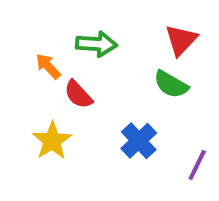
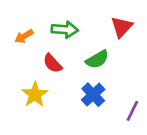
orange arrow: (48, 66) -> (24, 36), moved, turned -78
green semicircle: (171, 84) -> (97, 59), moved, turned -60

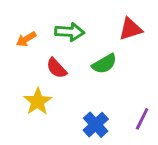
red triangle: (122, 27) -> (130, 29), turned 30
blue cross: (93, 95) -> (96, 125), moved

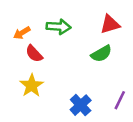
green semicircle: (104, 64) -> (101, 54), moved
red semicircle: (57, 68) -> (34, 54), moved

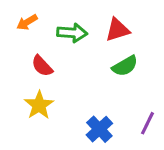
red triangle: (110, 24) -> (117, 30), moved
orange arrow: (22, 33) -> (27, 22), moved

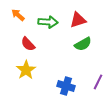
orange arrow: (27, 22) -> (18, 15), turned 72
blue cross: (99, 129) -> (66, 86), turned -30

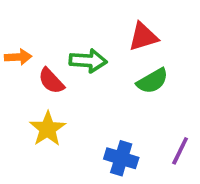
orange arrow: (18, 15) -> (18, 57), moved, turned 136
green arrow: (48, 22) -> (88, 61), moved

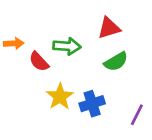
yellow star: (48, 129) -> (60, 97), moved
blue cross: (121, 158) -> (92, 104), moved, turned -35

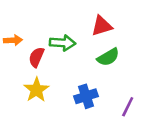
red semicircle: (39, 62) -> (36, 57), turned 66
yellow star: (60, 97) -> (36, 90), moved

